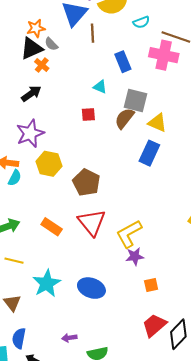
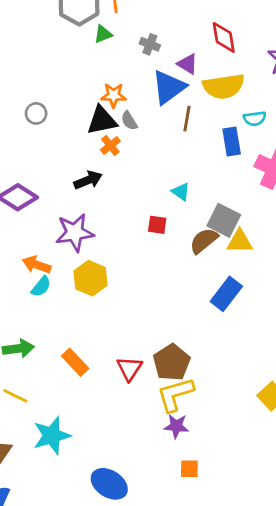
blue rectangle: (123, 62) -> (232, 142), moved
yellow triangle: (157, 123) -> (240, 241), moved, turned -36
brown pentagon: (86, 182) -> (172, 362), moved
red triangle: (92, 222) -> (129, 368), size x0.7
blue ellipse: (91, 288) -> (109, 484), moved

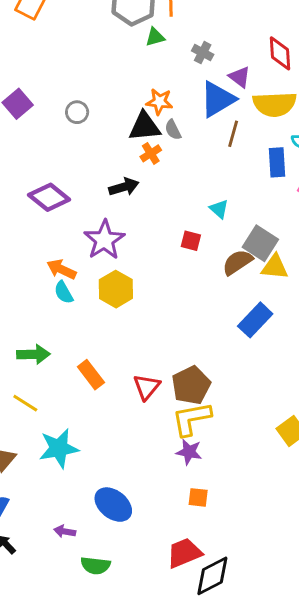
purple star: (75, 233) -> (104, 240), turned -30
cyan semicircle: (41, 287) -> (64, 292), turned 105

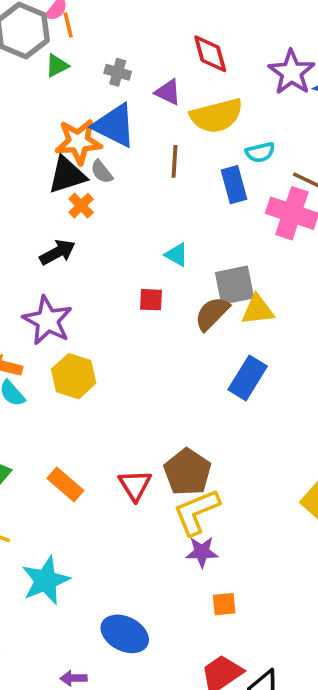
blue triangle: (218, 99) -> (114, 125), moved, turned -51
orange star: (159, 102) -> (78, 142), size x1.4
gray square: (260, 243) -> (235, 285), turned -32

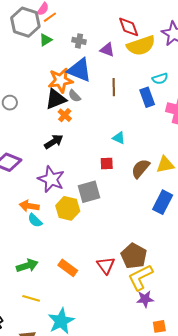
orange line: (68, 25) -> (50, 17), turned 72
yellow semicircle: (216, 116) -> (141, 46), moved
gray square: (235, 285) -> (89, 192), moved

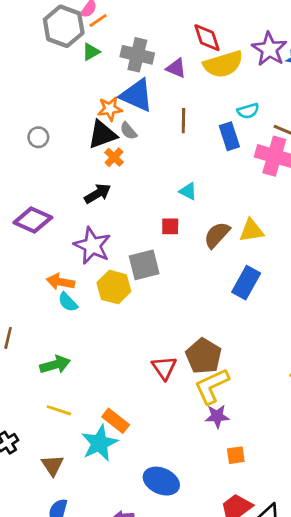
gray cross: (79, 41) -> (137, 55), size x1.6
orange star: (61, 80) -> (110, 109), size x0.7
orange rectangle: (68, 268) -> (116, 421), moved

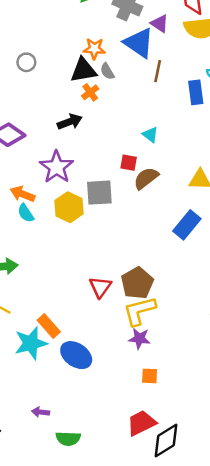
blue triangle: (137, 95) -> (139, 43), moved
brown semicircle: (217, 235) -> (146, 178), moved
blue ellipse: (161, 481) -> (76, 355), moved

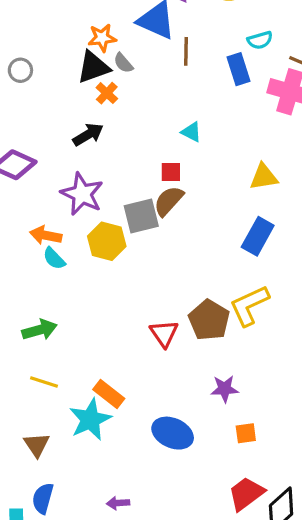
brown semicircle: (146, 178) -> (169, 201), moved
yellow L-shape: (140, 311) -> (249, 305), moved
blue ellipse: (76, 355) -> (173, 433), moved

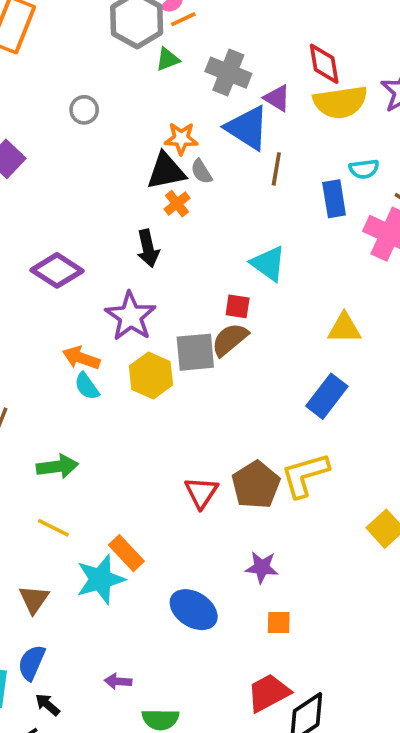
gray circle: (20, 70) -> (84, 110), moved
cyan triangle: (191, 132) -> (268, 264), size x1.5
black arrow: (88, 135) -> (148, 248), turned 100

